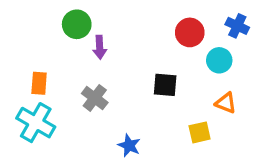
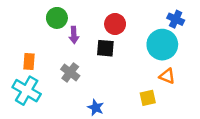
red circle: (190, 32) -> (115, 24), moved
cyan circle: (219, 60) -> (162, 45), size x1.6
black square: (165, 85) -> (105, 48), moved

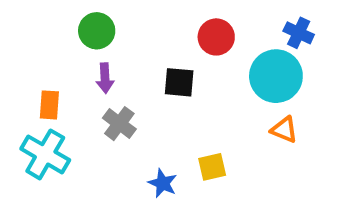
red circle: (115, 24) -> (216, 37), moved
purple arrow: (74, 35) -> (105, 78), moved
yellow square: (148, 98) -> (212, 167), moved

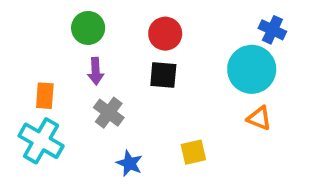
red circle: (216, 37) -> (165, 34), moved
blue star: (163, 183) -> (129, 163), moved

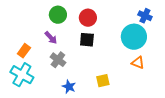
green circle: (88, 28) -> (58, 15), moved
purple arrow: (96, 71) -> (51, 38), turned -40
orange rectangle: (45, 96) -> (24, 51), turned 32

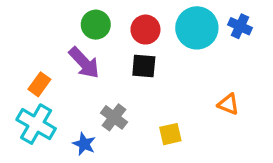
cyan circle: (134, 37) -> (197, 28), moved
purple arrow: (51, 38) -> (84, 63), size x1.5
gray cross: (58, 60) -> (114, 117), moved
blue star: (69, 87) -> (84, 144), moved

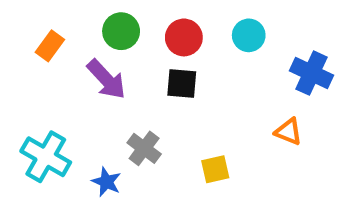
blue cross: (240, 26) -> (312, 73), moved, size x1.4
cyan circle: (197, 28) -> (249, 35), size x0.6
orange rectangle: (39, 84) -> (50, 46), moved

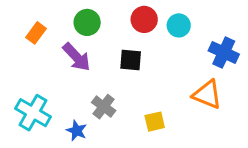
red circle: (184, 37) -> (144, 19), moved
orange triangle: (288, 132) -> (207, 95), size x1.5

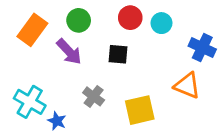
orange rectangle: (36, 33) -> (32, 30), size x1.6
yellow square: (155, 122) -> (140, 110), size x1.6
blue star: (77, 131) -> (57, 121), moved

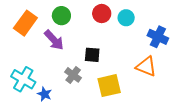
black square: (118, 54) -> (92, 55), moved

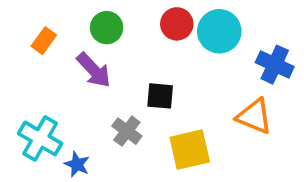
cyan circle: (126, 18) -> (219, 31), size x1.5
orange rectangle: (25, 23) -> (44, 41), size x0.6

